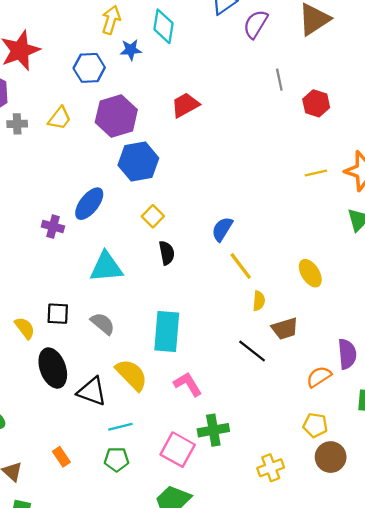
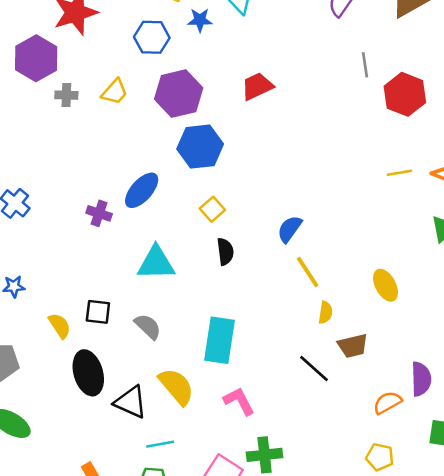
red hexagon: (316, 103) -> (405, 94), size x1.4

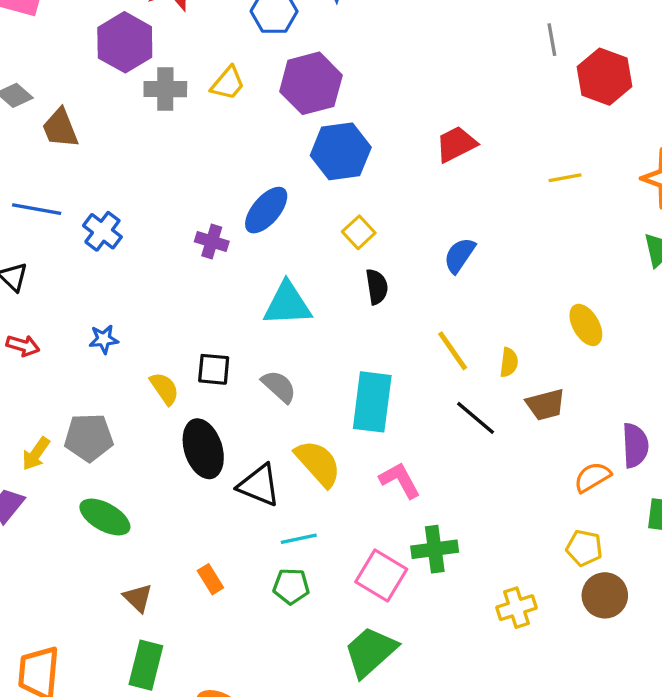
red trapezoid: (257, 86) -> (456, 144), moved
gray cross: (66, 95) -> (165, 89), size x1.4
yellow line: (399, 173) -> (565, 178), moved
yellow line: (308, 272) -> (453, 351), moved
black line: (314, 369) -> (476, 418), moved

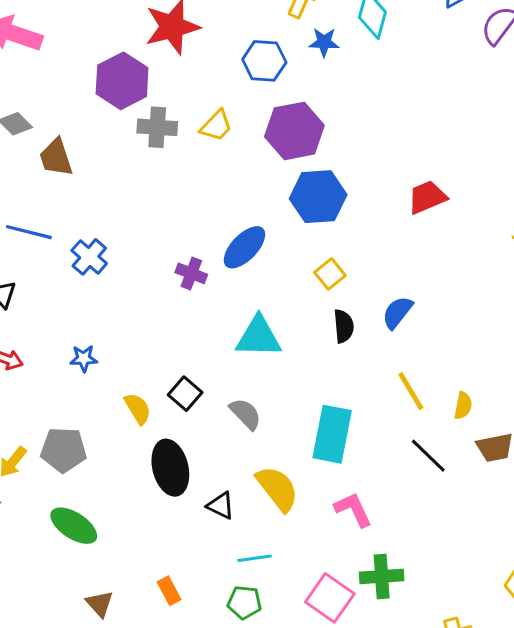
blue semicircle: (459, 255) -> (397, 312), moved
black square: (214, 369) -> (185, 394), turned 32
black triangle: (259, 485) -> (221, 505), size x0.7

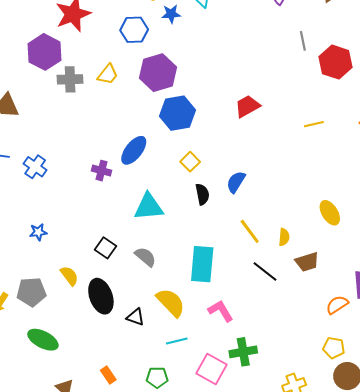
yellow semicircle: (138, 409) -> (69, 276), moved
cyan line: (255, 558) -> (177, 341), moved

